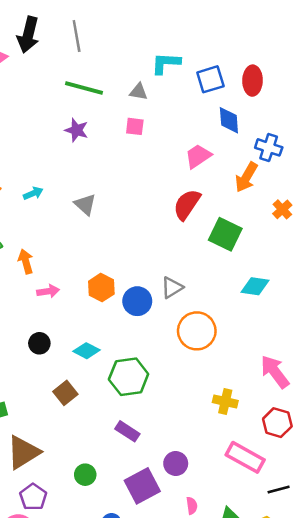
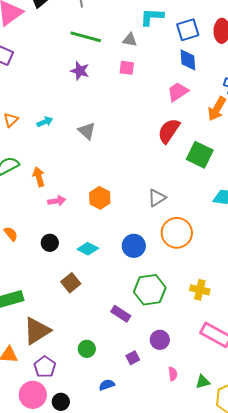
blue diamond: (229, 120) -> (188, 60), moved
blue circle: (137, 301) -> (134, 246), moved
green hexagon: (129, 377) -> (150, 290), moved
purple square: (142, 486) -> (133, 358), size x0.5

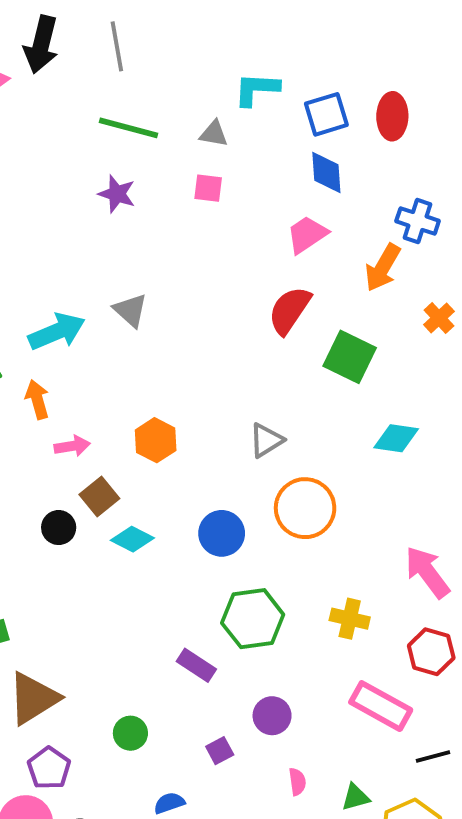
cyan arrow: (45, 122) -> (57, 332), moved, size x1.8
brown square: (71, 283) -> (99, 496), moved

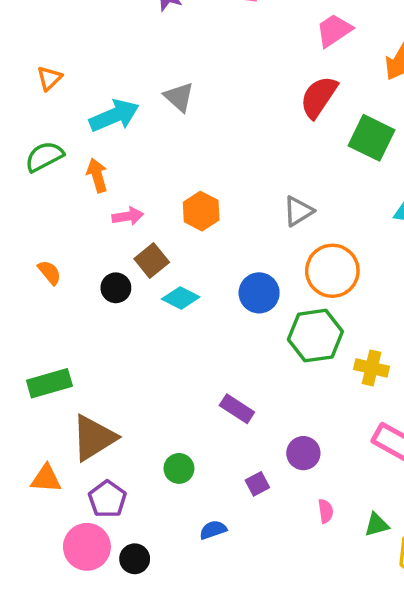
green hexagon: (253, 619) -> (315, 336), moved

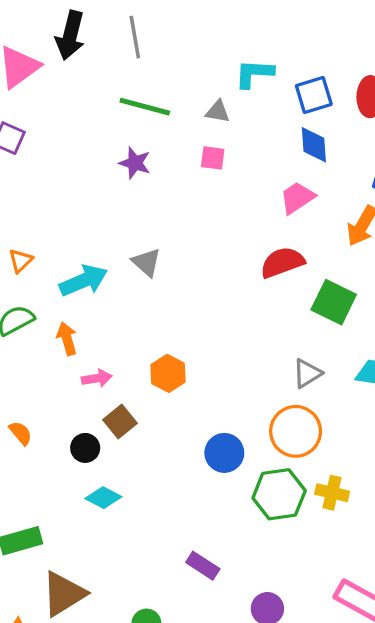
orange triangle: (49, 78) -> (21, 261), moved
red semicircle: (319, 97) -> (282, 262), turned 36
gray triangle: (298, 211) -> (307, 373), moved
cyan diamond: (181, 298) -> (103, 498), moved
yellow cross: (372, 368) -> (332, 493), moved

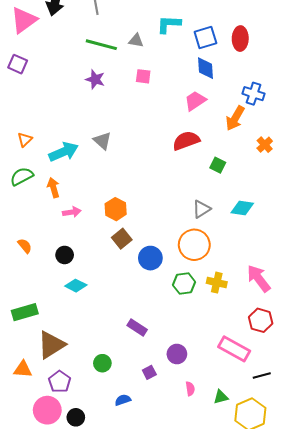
gray triangle: (218, 112) -> (136, 41), moved
green square: (334, 302) -> (218, 165), size x0.6
brown square: (120, 421) -> (122, 239), moved
green hexagon: (279, 494) -> (184, 284), size x0.7

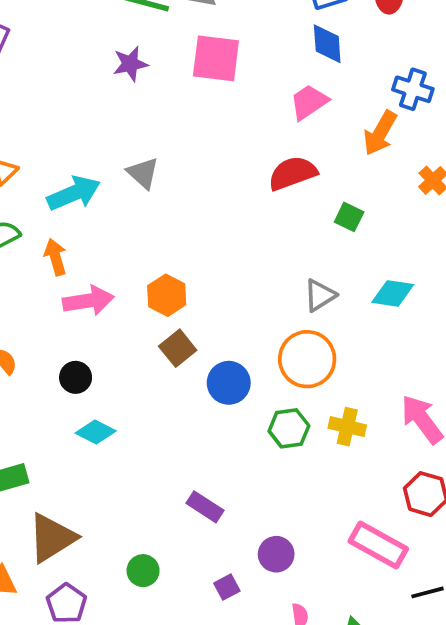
pink square: (143, 76) -> (216, 58), size x1.8
purple star: (95, 79) -> (130, 64), turned -30
pink arrow: (72, 212) -> (88, 301), size x1.5

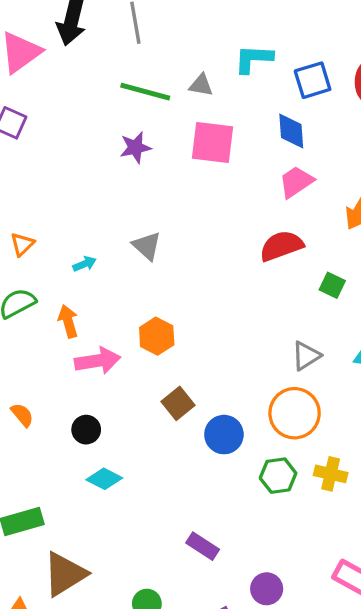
blue diamond: (327, 44) -> (291, 131), moved
cyan arrow: (74, 193) -> (85, 264), size x0.5
orange hexagon: (167, 295) -> (157, 336), moved

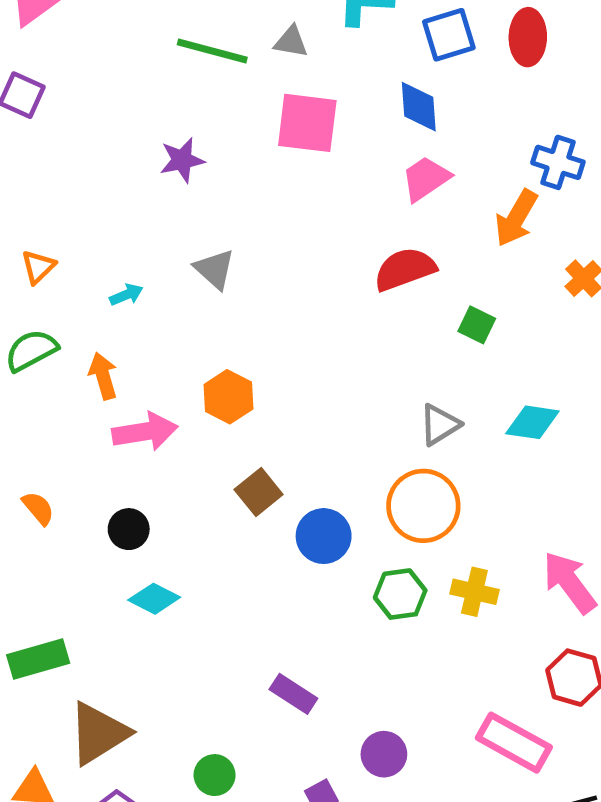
purple star: (135, 147) -> (182, 160), moved

